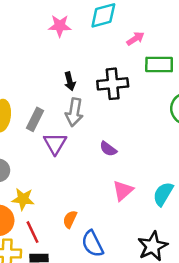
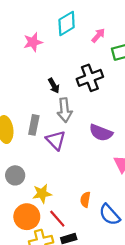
purple semicircle: (108, 149) -> (101, 133), size x1.5

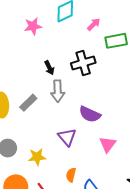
gray rectangle: (34, 125) -> (28, 103), turned 30
purple triangle: (56, 140) -> (67, 137), moved
yellow star: (42, 194) -> (37, 157), moved

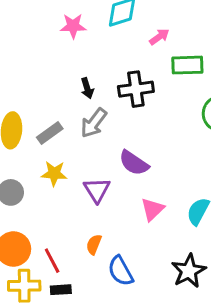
gray arrow: (58, 91) -> (94, 123), turned 30
yellow star: (37, 157) -> (54, 173), moved

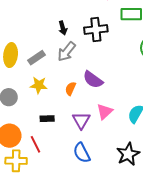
purple triangle: (97, 190) -> (81, 120), moved
orange semicircle: (94, 244) -> (70, 89), moved
black rectangle: (61, 290) -> (47, 119), moved

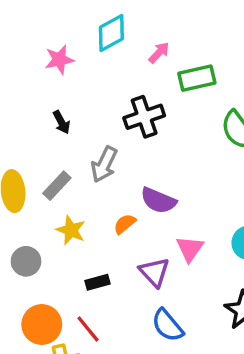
black arrow: (63, 28) -> (61, 122), moved
yellow star: (39, 85) -> (71, 230), turned 30
orange semicircle: (70, 89) -> (125, 224), turned 40

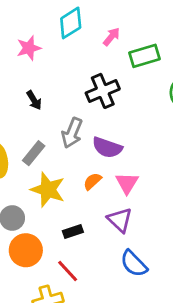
purple semicircle: (158, 200) -> (107, 148), moved
yellow star: (71, 230) -> (48, 190), size x1.4
pink triangle: (190, 249) -> (127, 183), moved
orange circle: (42, 325) -> (26, 250), moved

